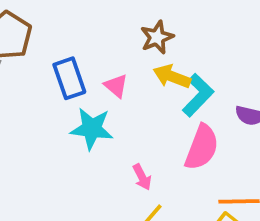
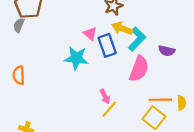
blue rectangle: (69, 78) -> (107, 45), moved
pink arrow: (142, 177) -> (105, 96), moved

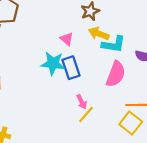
cyan L-shape: (137, 39) -> (114, 44), turned 55
blue rectangle: (107, 45) -> (71, 68), moved

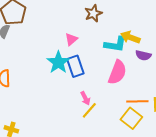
yellow arrow: (99, 34) -> (130, 37), moved
pink triangle: (67, 39) -> (71, 39), turned 40
cyan star: (53, 63) -> (58, 62), turned 30

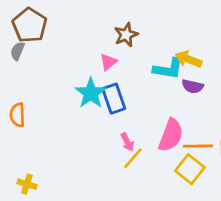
brown star: (93, 13) -> (126, 35), moved
purple semicircle: (143, 55) -> (193, 86), moved
pink semicircle: (117, 72) -> (171, 135), moved

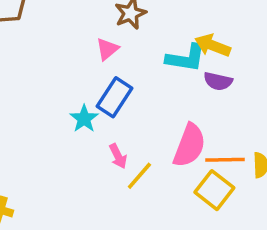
cyan star: (91, 93) -> (84, 119), moved, size x0.7
blue rectangle: (114, 99) -> (114, 97), turned 52
pink arrow: (127, 142) -> (118, 156), moved

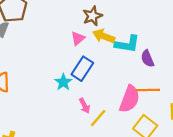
yellow arrow: (213, 45) -> (104, 36), moved
purple semicircle: (218, 81) -> (147, 59), turned 54
orange line: (225, 160) -> (147, 90), moved

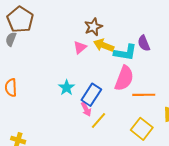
purple semicircle: (147, 59) -> (144, 43), moved
blue rectangle: (82, 69) -> (91, 95), moved
pink semicircle: (130, 99) -> (124, 78), moved

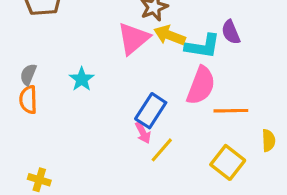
gray semicircle: (11, 39) -> (28, 75), moved
pink triangle: (80, 47) -> (133, 38), size x1.6
cyan star: (67, 88) -> (82, 79), moved

